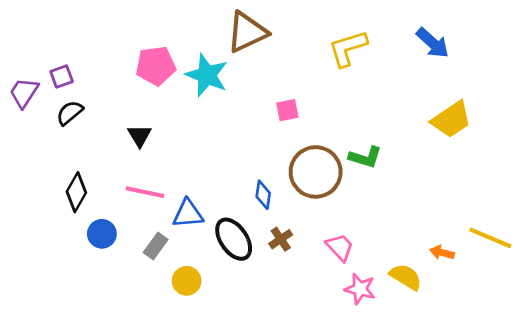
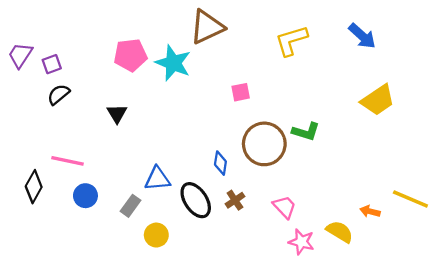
purple trapezoid: (24, 93) -> (20, 55), moved
black diamond: (76, 192) -> (34, 187), moved
pink line: (145, 192) -> (67, 161), moved

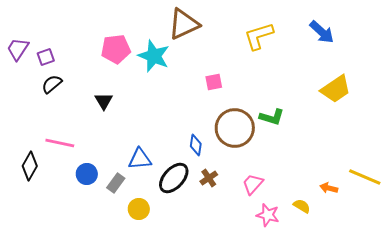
blue circle: (85, 196) -> (87, 174), moved
black ellipse: (196, 200) -> (174, 178), turned 76
pink trapezoid: (285, 207) -> (253, 184), turned -95
yellow semicircle: (340, 232) -> (302, 206), size x0.7

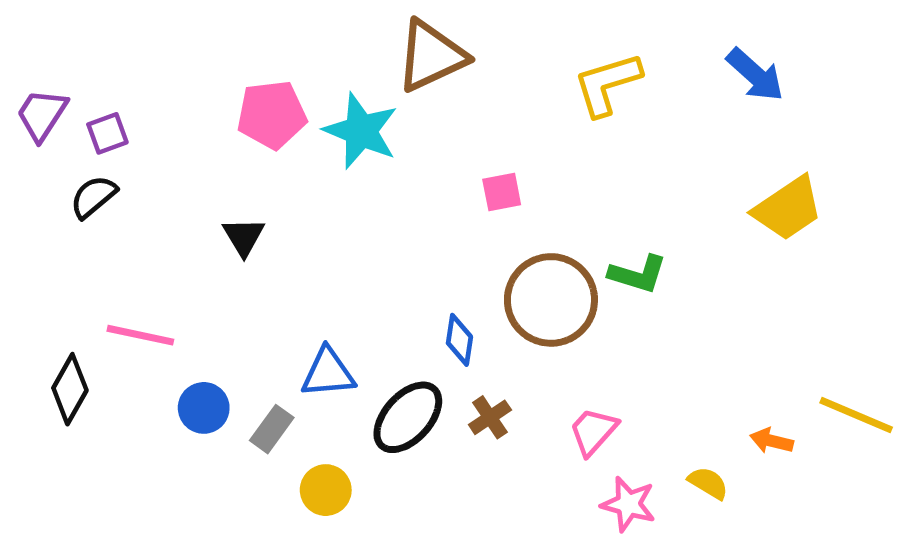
black semicircle: (52, 84) -> (93, 197), moved

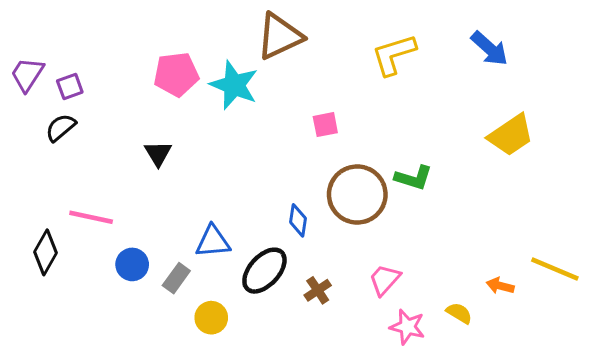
brown cross: (490, 417) -> (318, 290), moved

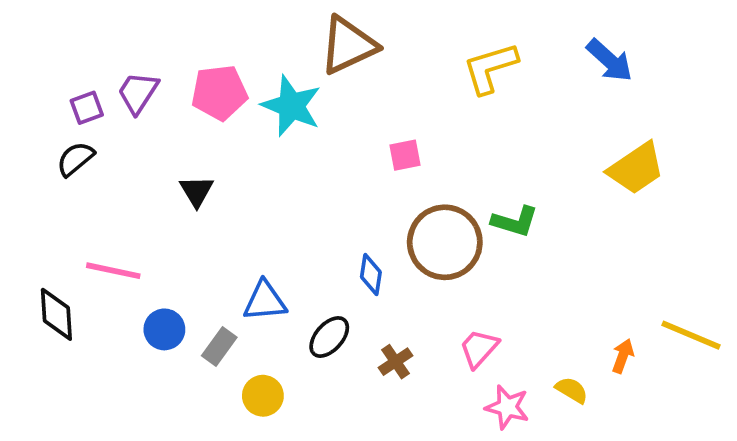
purple trapezoid: (27, 74) -> (138, 93), moved
black diamond: (45, 252) -> (56, 314), turned -33
black ellipse: (264, 271) -> (329, 337), size x0.7
orange arrow: (500, 286) -> (623, 356), turned 96

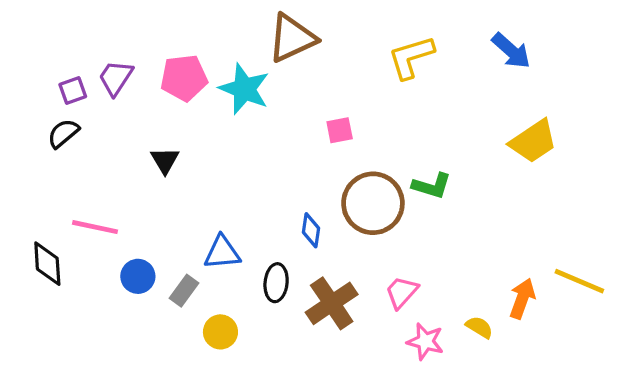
black ellipse: (329, 337) -> (276, 283), turned -36
orange arrow: (623, 356) -> (522, 299), size x1.4
brown cross: (396, 362) -> (332, 303), size x1.8

